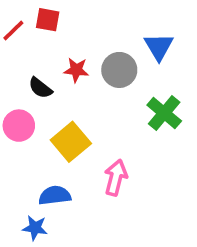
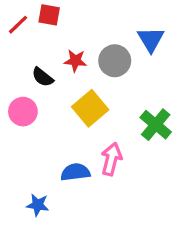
green cross: (164, 113) -> (156, 125), moved
yellow square: (71, 142) -> (90, 108), moved
blue semicircle: (55, 196) -> (75, 172), moved

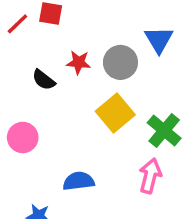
yellow square: (90, 108) -> (115, 113), moved
pink circle: (23, 112) -> (23, 137), moved
pink arrow: (111, 159) -> (150, 176), moved

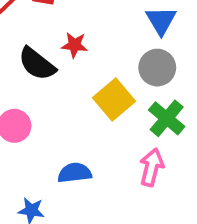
gray circle: (120, 62) -> (157, 68), moved
black semicircle: (44, 80) -> (37, 64), size x1.5

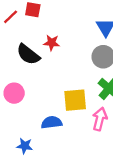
yellow square: (114, 100) -> (75, 100), moved, turned 35

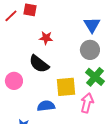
black semicircle: (28, 54) -> (39, 64), moved

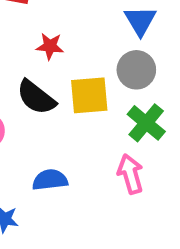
yellow square: (66, 87) -> (89, 95), moved
pink arrow: (87, 103) -> (130, 174), turned -30

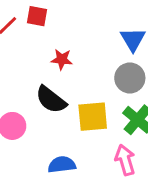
yellow square: (89, 95) -> (93, 117), moved

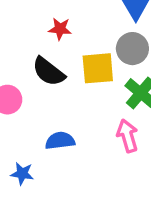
yellow square: (93, 117) -> (98, 68), moved

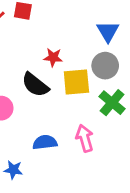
red star: (60, 29) -> (53, 57), moved
pink arrow: (127, 136) -> (85, 138), moved

